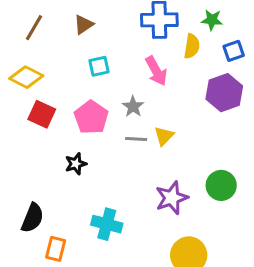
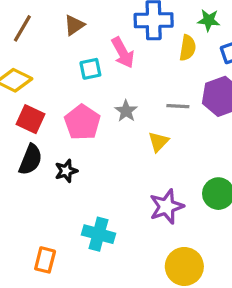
pink arrow: (156, 71) -> (123, 53), moved
gray line: (136, 139) -> (178, 106), moved
black semicircle: (32, 218) -> (30, 160), moved

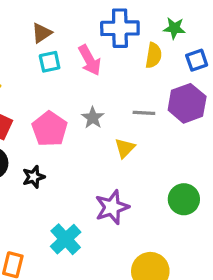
cyan square: (90, 69) -> (50, 62), moved
purple star: (167, 207) -> (112, 207), moved
cyan cross: (99, 234) -> (66, 239), turned 32

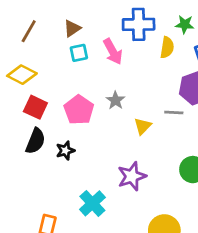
gray line: (144, 113) -> (174, 113), moved

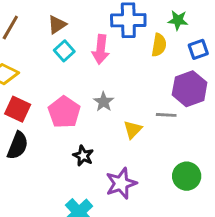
pink arrow: (113, 52) -> (101, 49), turned 35
cyan square: (79, 53) -> (64, 51), turned -30
black star: (65, 151) -> (83, 156), moved, turned -30

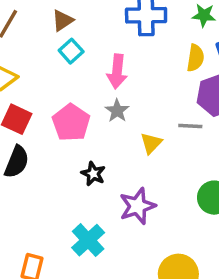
yellow semicircle: (159, 45) -> (195, 58), moved
pink arrow: (101, 49) -> (117, 72), moved

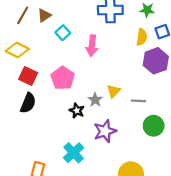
brown triangle: (63, 20) -> (44, 15), moved
gray star: (117, 111) -> (95, 100), moved
gray line: (190, 126) -> (138, 101), moved

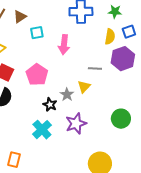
cyan square: (63, 33) -> (37, 33), turned 32
gray line: (138, 101) -> (95, 69), moved
cyan cross: (74, 153) -> (42, 130), moved

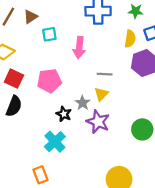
gray line: (95, 69) -> (105, 74), moved
pink pentagon: (37, 75) -> (49, 81), turned 30
purple star: (76, 124) -> (98, 122), moved, turned -30
orange rectangle: (14, 160) -> (41, 175), moved, turned -35

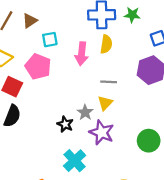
green star: (136, 11) -> (132, 15), moved
yellow semicircle: (130, 39) -> (106, 44), moved
pink pentagon: (49, 81) -> (38, 67), moved, turned 30
cyan cross: (55, 142) -> (75, 161), moved

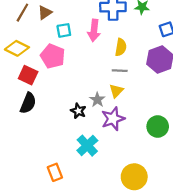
yellow semicircle: (106, 44) -> (121, 47), moved
pink arrow: (82, 54) -> (94, 30), moved
purple star: (102, 132) -> (113, 119), turned 30

